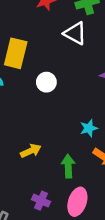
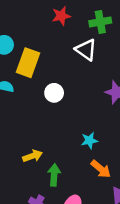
green arrow: (68, 166) -> (54, 175), moved

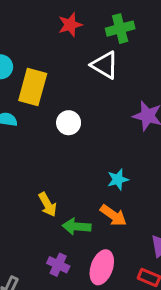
yellow arrow: (33, 156) -> (48, 205), turned 84
orange arrow: (101, 169) -> (113, 215), moved
green arrow: (54, 175) -> (77, 227), turned -85

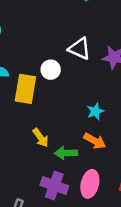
white triangle: (105, 65) -> (79, 49), moved
yellow rectangle: (33, 87) -> (25, 89), moved
purple cross: (58, 265) -> (54, 185), size x1.5

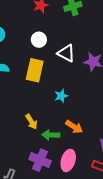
white circle: (51, 70) -> (39, 40), moved
yellow rectangle: (25, 89) -> (35, 70), moved
cyan star: (95, 111) -> (61, 96), moved

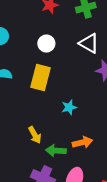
white triangle: (66, 53) -> (89, 43), moved
orange arrow: (74, 127) -> (82, 142), turned -48

